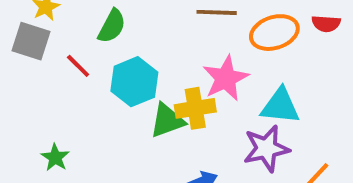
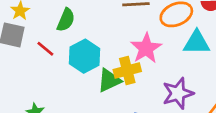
cyan triangle: (280, 106) -> (197, 43), moved

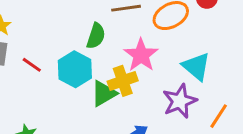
green semicircle: (66, 20) -> (96, 36), moved
cyan triangle: (197, 43) -> (196, 66), moved, turned 44

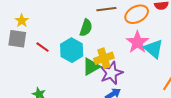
pink star: (141, 55) -> (137, 42), moved
purple star: (180, 101) -> (111, 73), moved

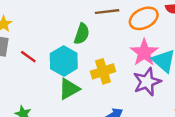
green triangle: (91, 67) -> (69, 89), moved
purple star: (111, 73) -> (147, 82), moved

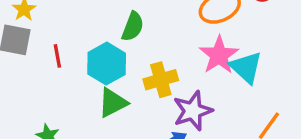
red line: (28, 57) -> (57, 56), turned 42
purple star: (147, 82) -> (193, 111), moved

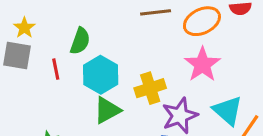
green semicircle: (133, 27) -> (80, 41), moved
cyan triangle: (246, 67) -> (228, 111), moved

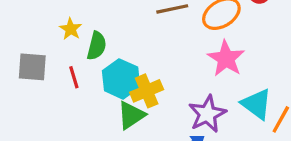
yellow star: (24, 28) -> (71, 29), moved
yellow cross: (150, 88) -> (147, 91), moved

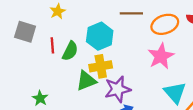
green semicircle: (97, 46) -> (70, 51), moved
cyan hexagon: (121, 79) -> (100, 36), moved
purple star: (207, 114) -> (118, 89), moved

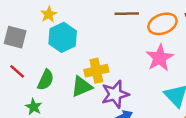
cyan hexagon: (100, 36) -> (63, 37), moved
red line: (52, 45) -> (17, 71), moved, turned -42
green semicircle: (70, 51) -> (46, 80), moved

